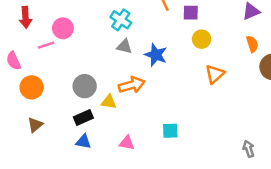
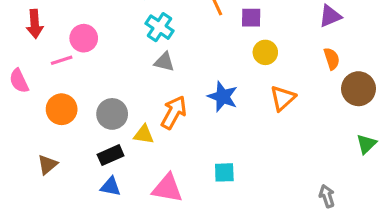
blue star: (156, 55) -> (223, 97), moved
orange arrow: (132, 85) -> (174, 112), turned -45
orange circle: (32, 87) -> (62, 109), moved
pink triangle: (127, 143) -> (167, 188), size x1.5

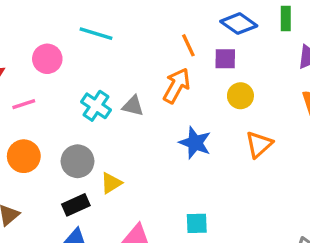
cyan cross: (160, 27) -> (96, 106), moved
pink circle: (84, 38) -> (47, 59), moved
orange arrow: (174, 112) -> (177, 86), moved
yellow triangle: (144, 135) -> (111, 183), turned -40

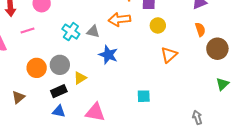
orange arrow: (177, 86) -> (119, 19), turned -125
blue star: (195, 143) -> (108, 55), moved
orange circle: (24, 156) -> (37, 68), moved
cyan square: (197, 223) -> (144, 96), moved

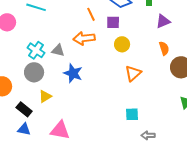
gray circle: (60, 65) -> (34, 72), moved
black rectangle: (59, 91) -> (24, 109), turned 63
cyan square: (144, 96) -> (132, 114), moved
gray arrow: (197, 117) -> (148, 135), moved, turned -72

